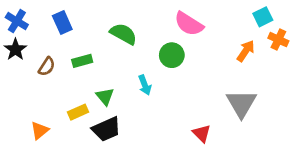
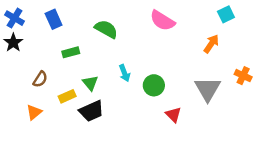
orange cross: (278, 40) -> (243, 76), moved
green circle: (172, 55) -> (154, 85), moved
brown semicircle: (47, 67) -> (40, 79), moved

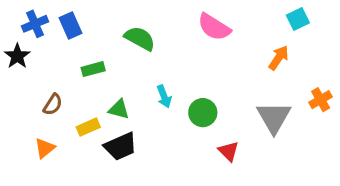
blue cross: (14, 18) -> (35, 24), moved, turned 36
orange cross: (243, 76) -> (321, 100), turned 35
green triangle: (90, 83) -> (119, 109), turned -35

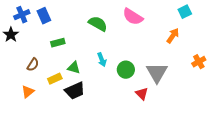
green semicircle: (140, 38) -> (98, 24), moved
gray triangle: (274, 117) -> (157, 73), moved

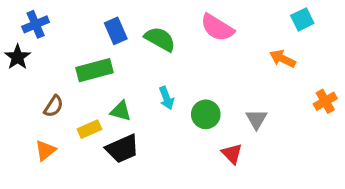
blue rectangle: (44, 16) -> (116, 31), moved
orange arrow: (173, 36) -> (283, 59), turned -98
green rectangle: (58, 43) -> (94, 70), size x1.5
gray triangle: (157, 73) -> (256, 119), size x0.6

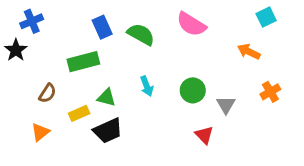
orange cross: (325, 101) -> (270, 92), moved
green circle: (206, 114) -> (193, 90), moved

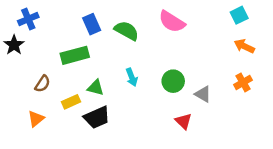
orange arrow: (249, 52) -> (244, 46), moved
gray triangle: (226, 105) -> (203, 94), turned -30

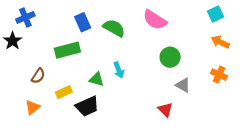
green circle: (173, 81) -> (170, 57), moved
orange cross: (243, 82) -> (219, 75), turned -35
green triangle: (96, 88) -> (97, 79), moved

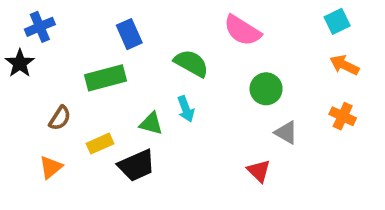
green semicircle: (114, 28) -> (191, 63), moved

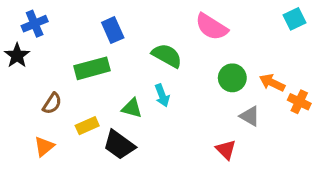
orange arrow: (344, 65) -> (272, 83), moved
black trapezoid: (137, 165) -> (119, 145), turned 60

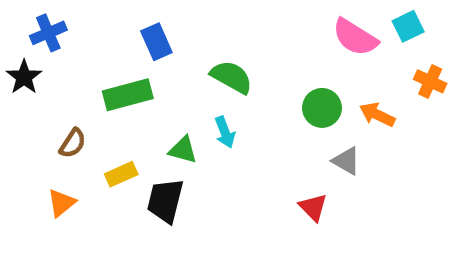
pink semicircle: (212, 27) -> (355, 37), moved
orange cross: (299, 102) -> (430, 81), moved
black trapezoid: (119, 145) -> (165, 201), turned 68

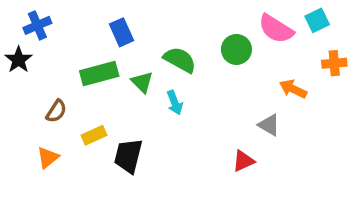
orange cross: (430, 81) -> (334, 63), turned -30
green circle: (322, 108) -> (236, 49), moved
green triangle: (183, 150) -> (142, 82), moved, turned 30
red triangle: (313, 207) -> (243, 161), turned 50

